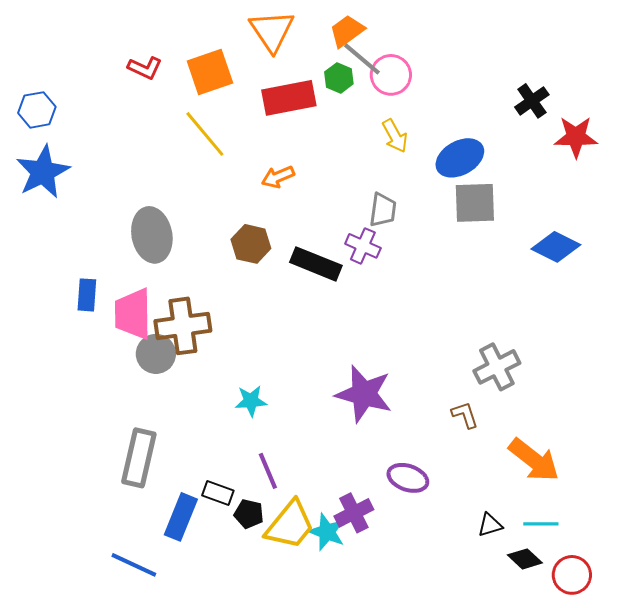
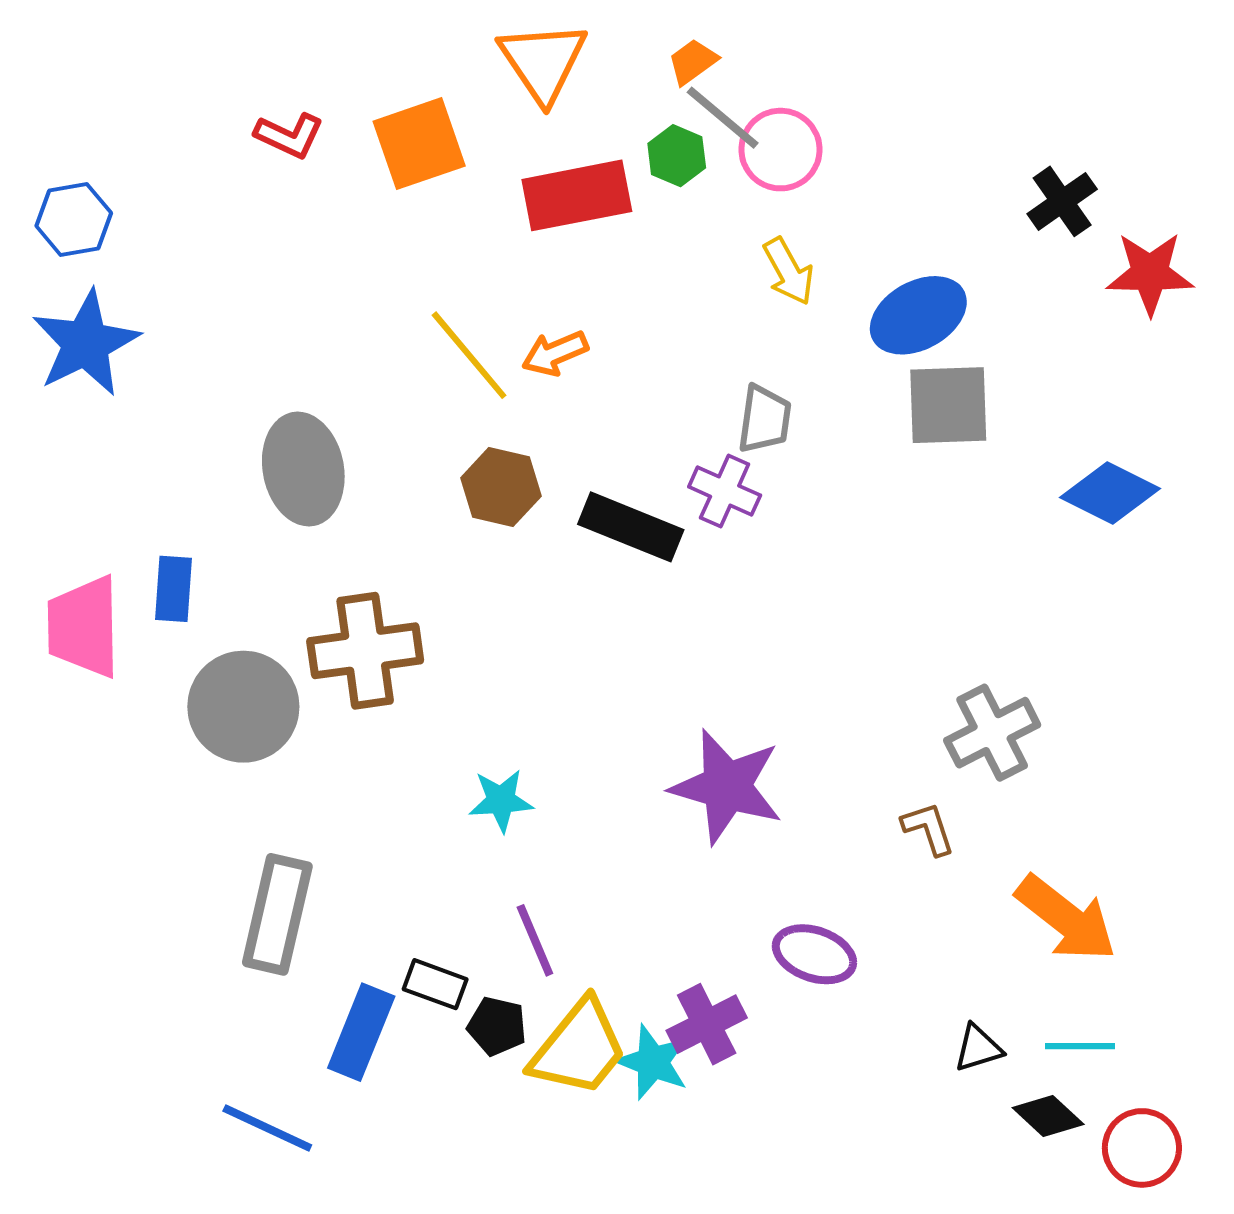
orange trapezoid: (347, 31) -> (693, 62), size x0.7
yellow line: (205, 134) -> (469, 355), moved
pink trapezoid: (133, 314) -> (84, 627), moved
gray circle: (156, 354) -> (243, 707), moved, size x1.4

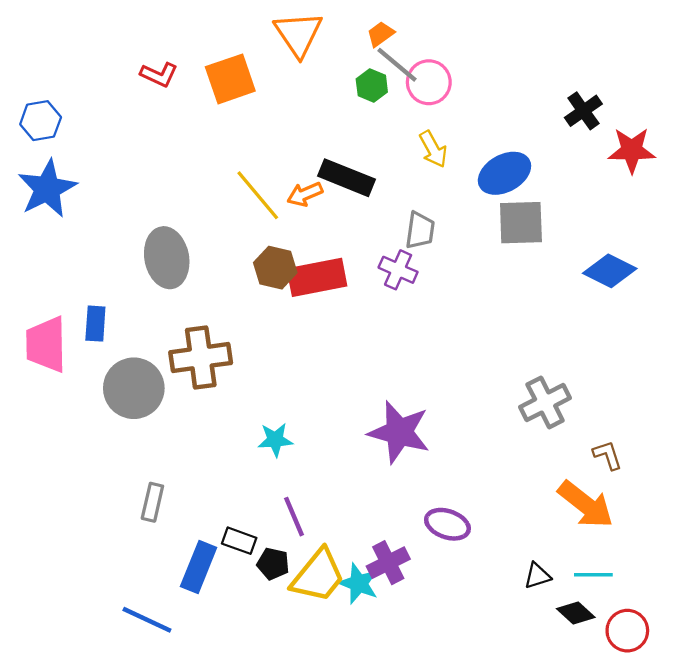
red rectangle: (577, 195) -> (317, 277), moved
black rectangle: (631, 527) -> (347, 178), moved
brown L-shape: (928, 828) -> (608, 455), moved
gray rectangle: (277, 914) -> (152, 502), size x0.6

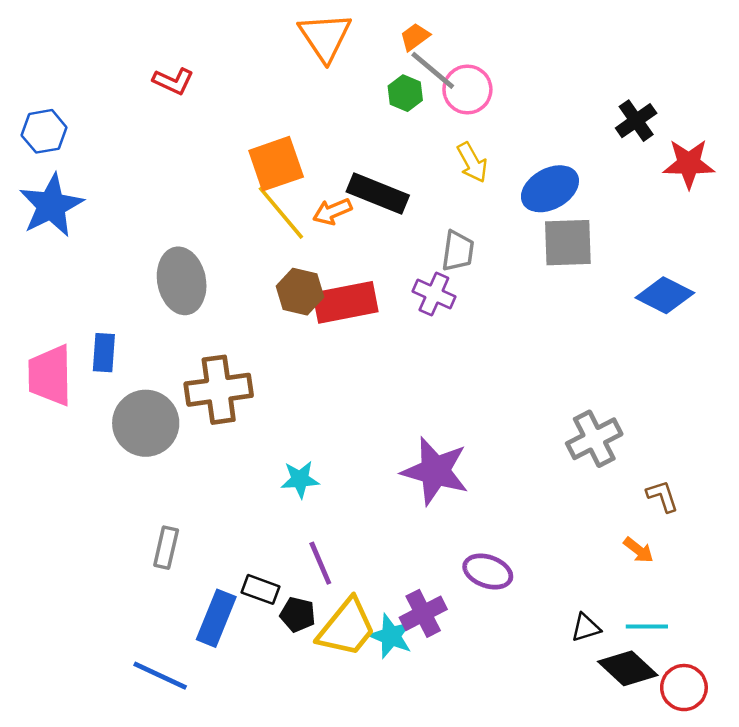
orange square: (230, 79) -> (276, 164), moved
orange arrow: (586, 504) -> (638, 550), size x0.5
black diamond: (576, 613) -> (628, 668), size x1.4

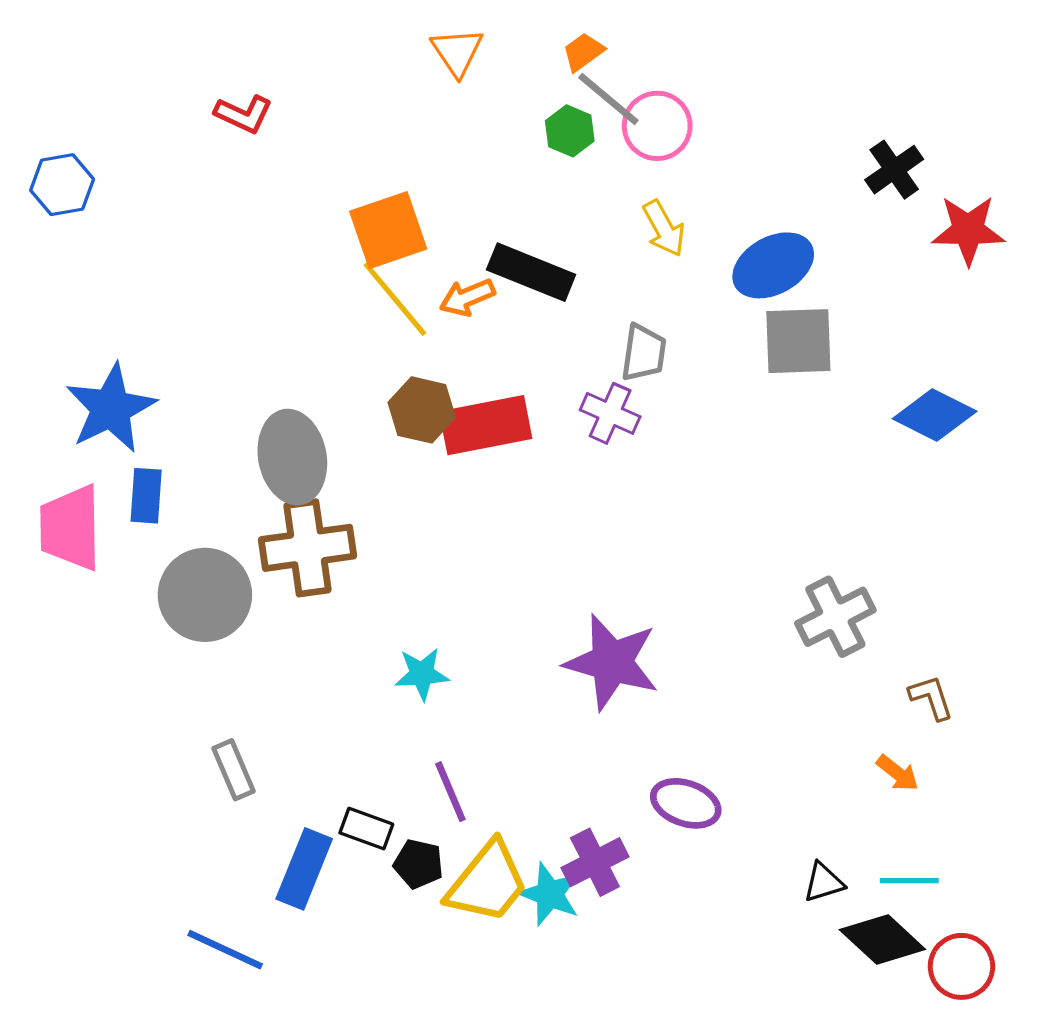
orange triangle: (325, 37) -> (457, 52), size x0.7
blue star: (51, 206) -> (111, 408), moved
gray ellipse: (182, 281) -> (292, 457), moved
gray rectangle: (166, 548) -> (234, 770), turned -36

